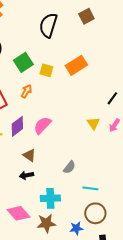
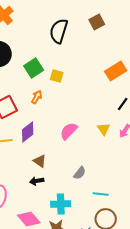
orange rectangle: (76, 65) -> (116, 71), moved
pink semicircle: (42, 125) -> (69, 131), moved

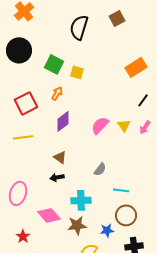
green square: (34, 68) -> (54, 64), turned -30
pink semicircle: (69, 131) -> (100, 125), moved
purple diamond: (28, 132) -> (63, 121), moved

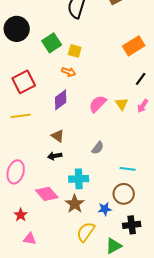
green square: (54, 64) -> (52, 43), turned 30
orange arrow: (57, 93) -> (69, 72), moved, turned 80
cyan line: (121, 190) -> (128, 169), moved
brown star: (77, 225) -> (75, 204), turned -30

